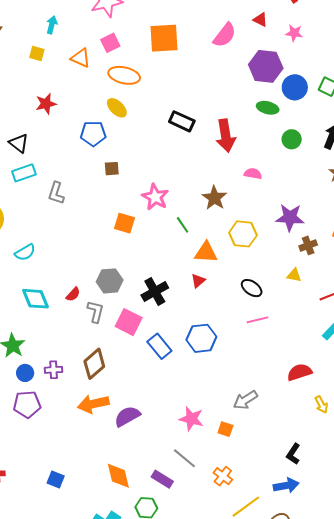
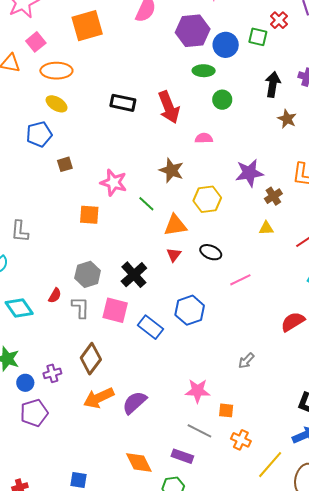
green circle: (292, 139) -> (222, 100), moved
gray L-shape: (56, 193) -> (20, 231), moved
black ellipse: (252, 288) -> (211, 252), moved
gray arrow: (245, 400) -> (246, 361), size x0.7
orange square: (225, 429) -> (226, 410), moved

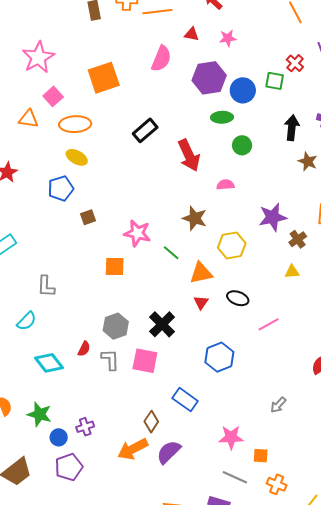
black rectangle: (123, 103) -> (145, 130), moved, turned -50
blue rectangle: (150, 327) -> (185, 400), moved
brown diamond: (91, 359) -> (151, 422), moved, size x0.7

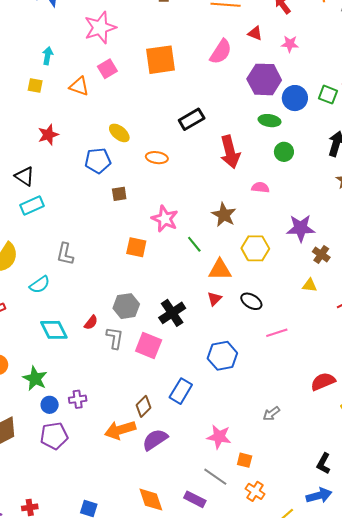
orange ellipse: (75, 124) -> (157, 158), moved, size x0.7
brown cross: (298, 239) -> (321, 254), turned -30
blue rectangle: (185, 400) -> (181, 391), turned 75

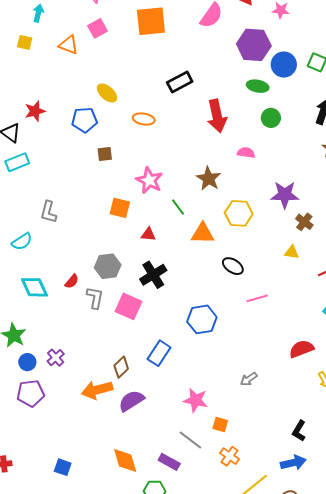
red star: (48, 135) -> (35, 111), moved
red triangle: (214, 299) -> (148, 234), moved, turned 49
purple cross: (78, 399) -> (56, 358), turned -36

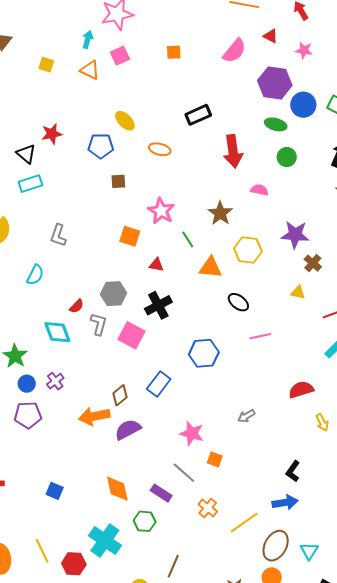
cyan arrow: (38, 13) -> (88, 40), moved
orange square: (151, 21) -> (174, 52), size x0.5
cyan semicircle: (22, 242) -> (35, 275), moved, turned -35
cyan diamond: (34, 287) -> (57, 332), moved
orange cross: (230, 456) -> (208, 508), moved

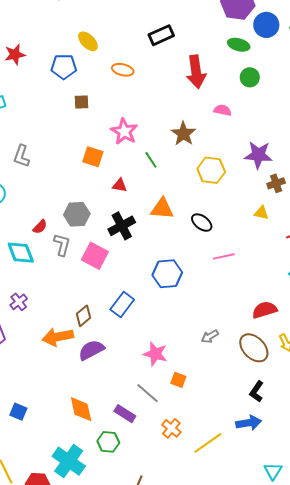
brown cross: (313, 263) -> (276, 183), turned 30
orange triangle: (210, 267) -> (162, 209), moved
brown ellipse: (276, 546) -> (254, 348), moved, turned -72

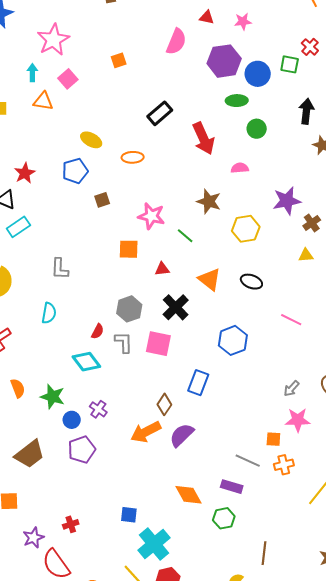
orange triangle: (162, 209) -> (210, 279), turned 50
pink line: (224, 256) -> (291, 320), moved, turned 55
pink star: (155, 354) -> (298, 420), moved
orange cross: (171, 428) -> (284, 465), moved, turned -36
cyan cross: (69, 461) -> (154, 544), moved, turned 32

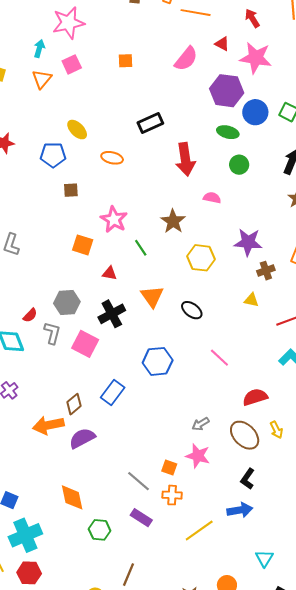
pink star: (243, 21) -> (256, 58), size x1.8
orange triangle: (43, 101) -> (42, 79), turned 45
purple rectangle: (232, 487) -> (141, 518), moved

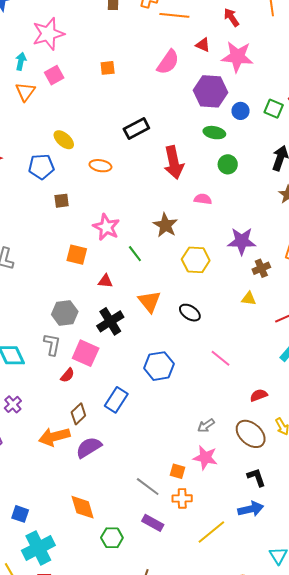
blue circle: (255, 112) -> (241, 111), size x0.7
red semicircle: (30, 315) -> (67, 375), moved
red semicircle: (255, 397) -> (259, 395), size x0.7
black L-shape: (248, 479) -> (256, 477), turned 130

